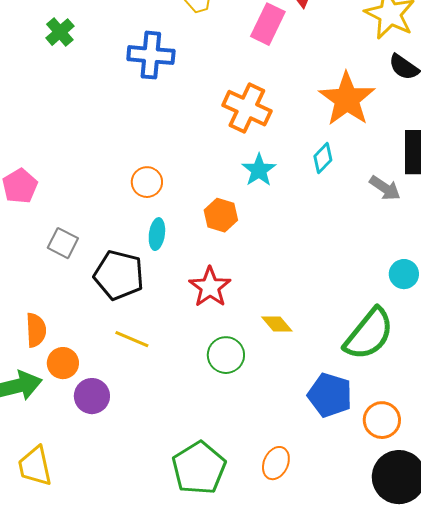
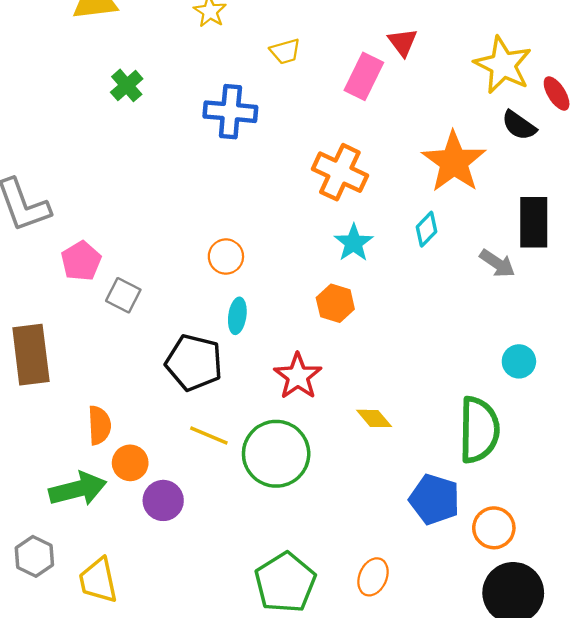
orange hexagon: (221, 215) -> (335, 303), moved
gray square: (63, 243) -> (123, 295), moved
green semicircle: (369, 334) -> (479, 430), turned -38
green circle: (226, 355) -> (276, 454), moved, size x1.6

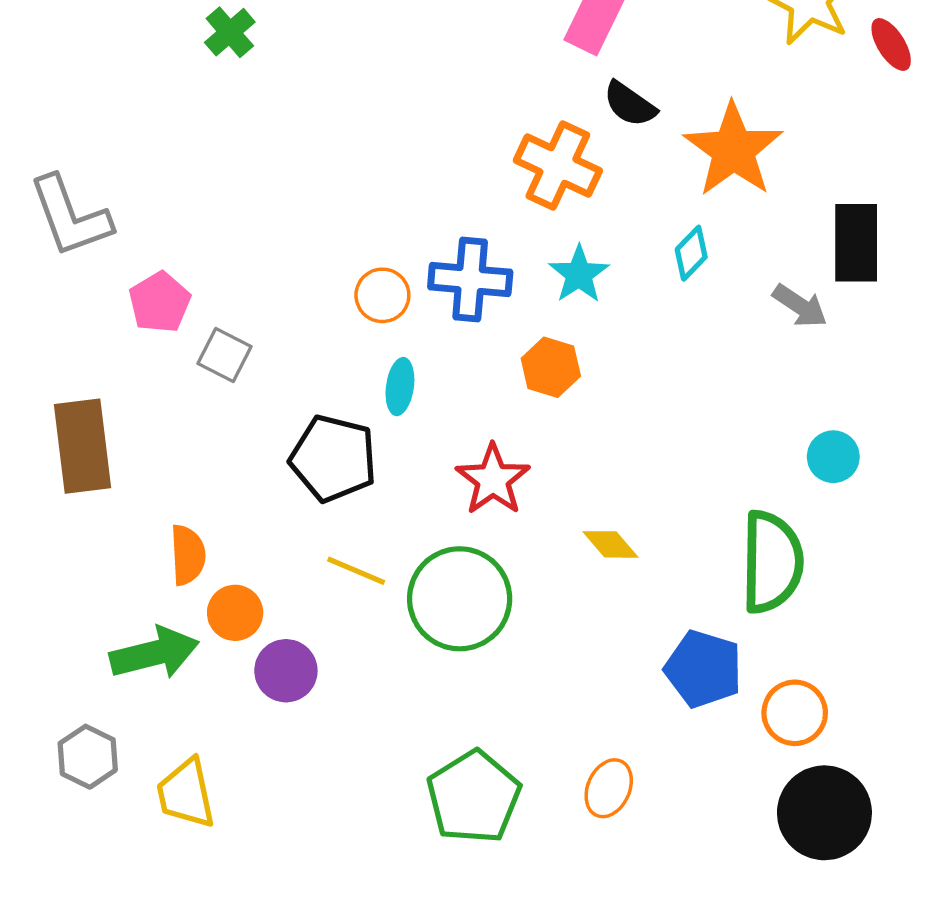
blue cross: (230, 112) -> (470, 280), moved
black semicircle: (519, 125) -> (630, 104), moved

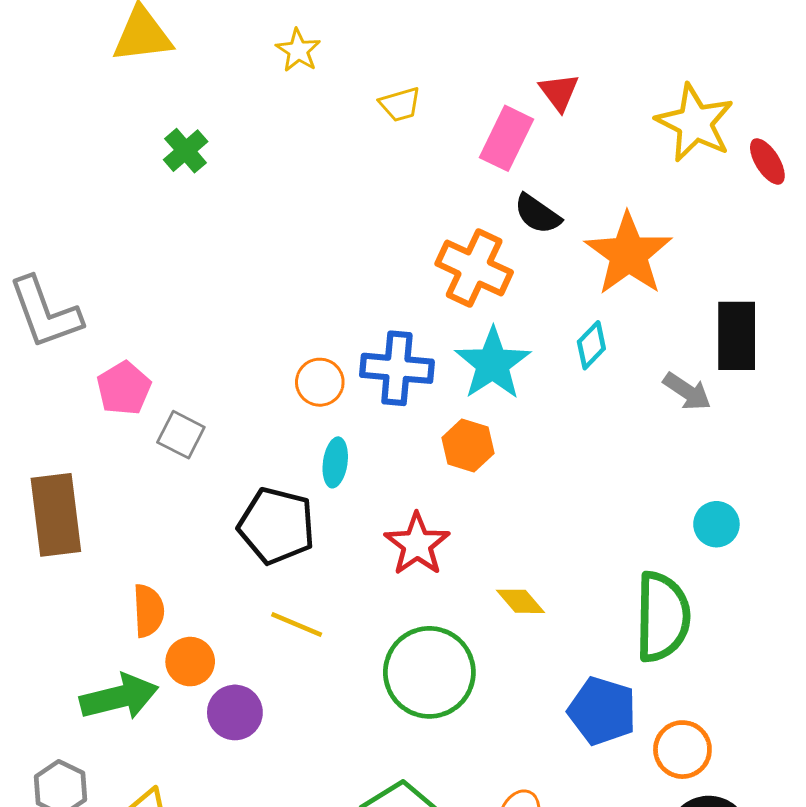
cyan star: (579, 274) -> (493, 364), size x1.4
green circle: (460, 599) -> (429, 672), moved

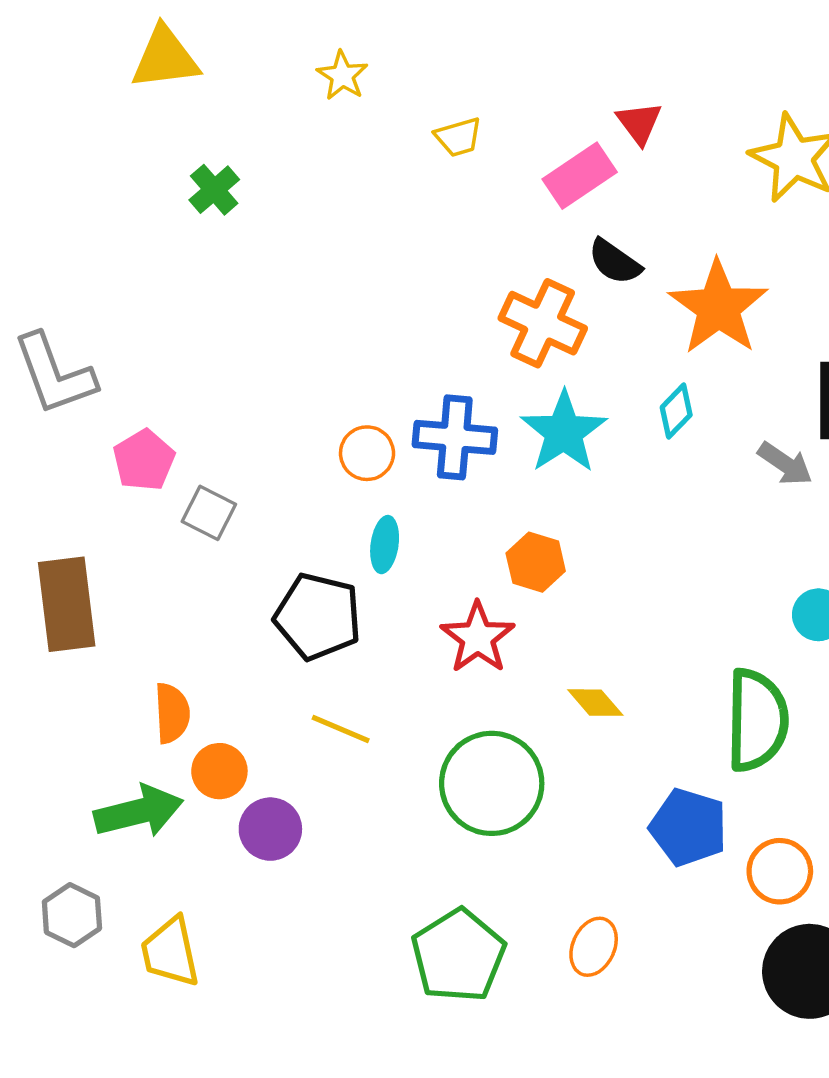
pink rectangle: (507, 138) -> (580, 176), turned 30
orange hexagon: (468, 445) -> (536, 562), moved

